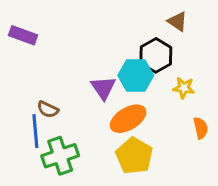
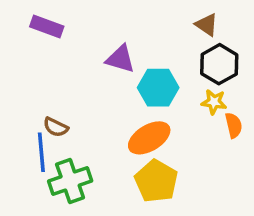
purple rectangle: (23, 35) -> (47, 26), moved
black hexagon: (156, 55) -> (219, 64), moved
purple triangle: (103, 88) -> (120, 59), moved, turned -40
orange semicircle: (201, 128) -> (234, 125), moved

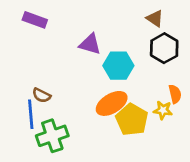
yellow star: (214, 102) -> (163, 110), moved
yellow pentagon: (156, 181) -> (132, 120), moved

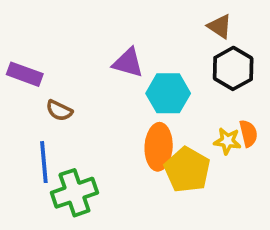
purple rectangle: (35, 20) -> (25, 74), moved
brown semicircle: (42, 95) -> (59, 110), moved
orange ellipse: (112, 103) -> (159, 147), turned -56
yellow star: (163, 110) -> (227, 141), moved

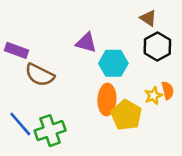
brown semicircle: (59, 110) -> (40, 75), size x1.6
yellow star: (227, 141) -> (153, 96), turned -30
blue line: (44, 162) -> (20, 124), moved, turned -36

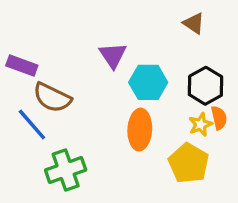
purple triangle: (86, 43) -> (113, 55), turned 40
black hexagon: (157, 47) -> (206, 86), moved
yellow pentagon: (126, 115) -> (189, 163), moved
blue line: (20, 124) -> (32, 124), moved

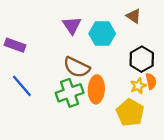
purple triangle: (113, 55) -> (72, 25), moved
cyan hexagon: (148, 82) -> (102, 34), moved
brown semicircle: (52, 98) -> (77, 67), moved
green cross: (66, 170) -> (70, 93), moved

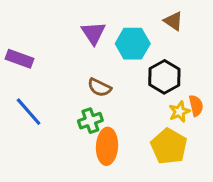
black hexagon: (142, 59) -> (164, 77), moved
brown semicircle: (77, 67) -> (99, 87), size x0.7
orange ellipse: (96, 89) -> (107, 146), moved
green cross: (70, 93) -> (90, 121), size x0.7

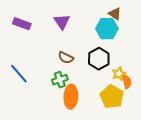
cyan hexagon: (133, 44) -> (107, 29), moved
purple rectangle: (19, 59) -> (22, 24), moved
black hexagon: (164, 77) -> (99, 59), moved
orange semicircle: (196, 106) -> (127, 82), moved

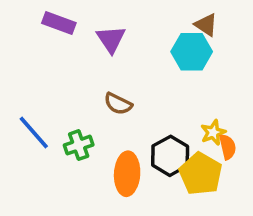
purple rectangle: (22, 24) -> (59, 23), moved
black hexagon: (99, 59) -> (170, 156), moved
green cross: (60, 80) -> (79, 145), moved

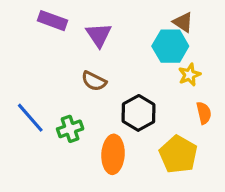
brown semicircle: (118, 104) -> (94, 81), moved
yellow star: (213, 132) -> (189, 75), moved
orange semicircle: (228, 147) -> (204, 113), moved
black hexagon: (170, 156) -> (139, 113), moved

